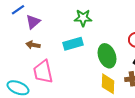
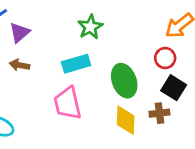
green star: (83, 18) -> (90, 27), turned -30
pink trapezoid: (43, 72) -> (68, 103), moved

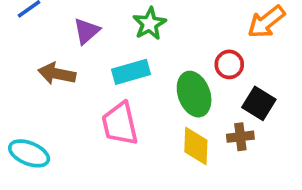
purple triangle: (20, 33) -> (87, 31), moved
red circle: (165, 58) -> (229, 64), moved
brown arrow: (20, 65) -> (57, 74), size x1.4

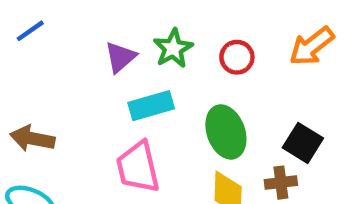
purple triangle: (87, 31) -> (120, 57), moved
red circle: (229, 64) -> (237, 57), moved
brown arrow: (57, 74) -> (32, 139), moved

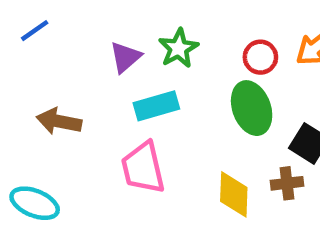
red circle: (237, 57) -> (260, 57), moved
green ellipse: (226, 132) -> (252, 108), moved
brown arrow: (32, 139) -> (59, 121), moved

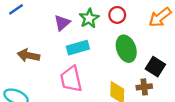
red circle: (260, 57) -> (117, 15), moved

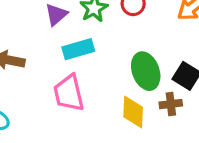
green ellipse: (126, 49) -> (146, 71), moved

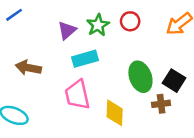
yellow diamond: (133, 112) -> (115, 113), moved

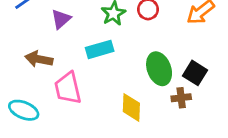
purple triangle: (67, 30) -> (61, 19), moved
pink trapezoid: (77, 95) -> (68, 88), moved

